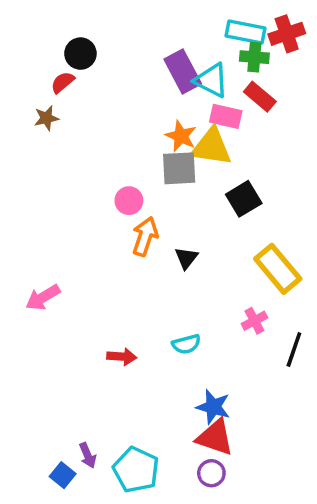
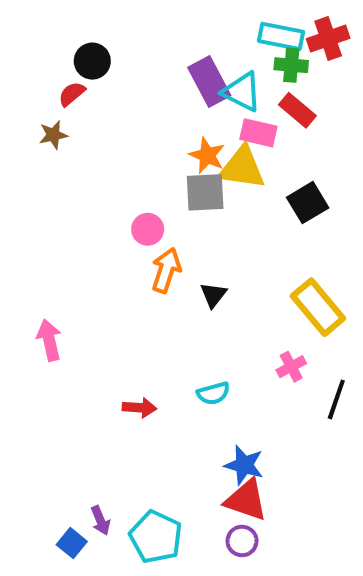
black square: (244, 199) -> (308, 203), moved
pink arrow: (43, 297) -> (49, 340), turned 108

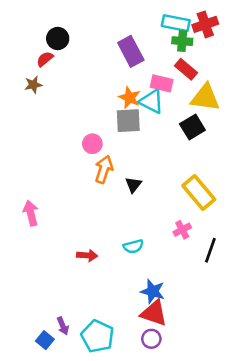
cyan triangle: (242, 92) -> (151, 101), moved
yellow triangle: (242, 168) -> (205, 98), moved

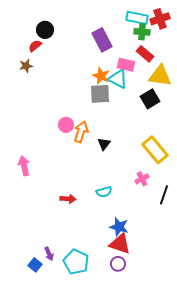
pink circle: (92, 144) -> (66, 125), moved

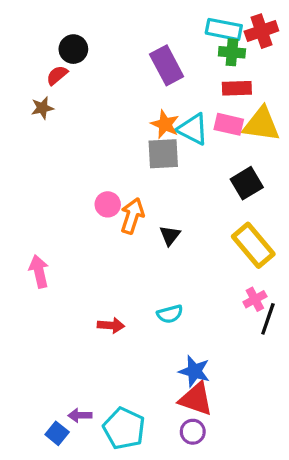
red rectangle: (145, 54) -> (237, 88), turned -42
pink rectangle: (126, 65) -> (229, 124), moved
black square: (150, 99) -> (247, 183), moved
pink cross: (142, 179) -> (255, 299), moved
purple arrow: (49, 254) -> (80, 415), turned 112

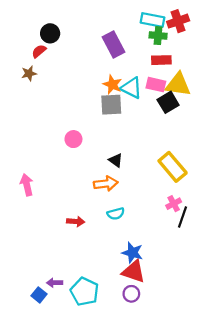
black square: (247, 183) -> (168, 102), moved
orange arrow: (132, 216) -> (106, 184), moved, turned 65
black triangle: (170, 235) -> (116, 160), turned -32

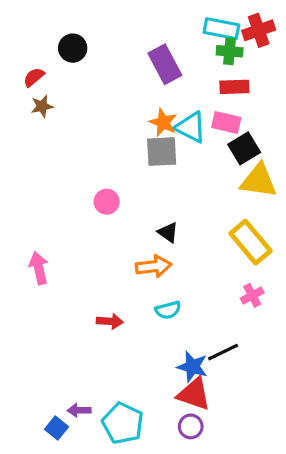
red semicircle: (39, 51) -> (34, 77), moved
yellow triangle: (178, 85) -> (259, 181), moved
black line: (183, 217) -> (223, 352), moved, turned 45

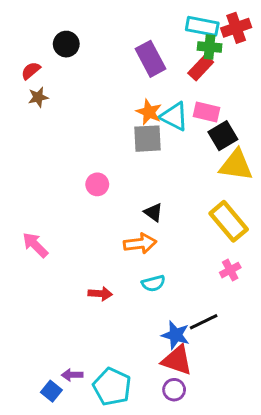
red rectangle: (234, 87) -> (201, 68), moved, turned -45
pink arrow: (39, 268) -> (35, 245), turned -32

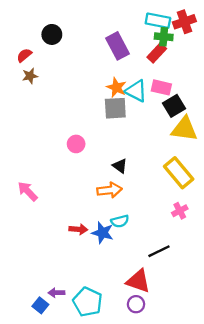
blue star: (176, 335) -> (103, 233), moved

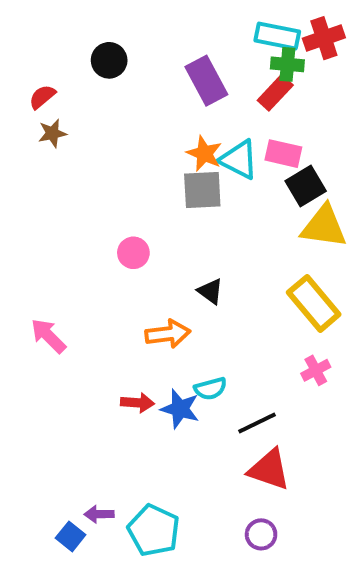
black circle: (52, 34) -> (109, 60), moved
orange arrow: (109, 190) -> (168, 334), moved
black line: (159, 251) -> (257, 423), moved
red triangle: (138, 281) -> (269, 470), moved
purple circle: (136, 304) -> (261, 534), moved

